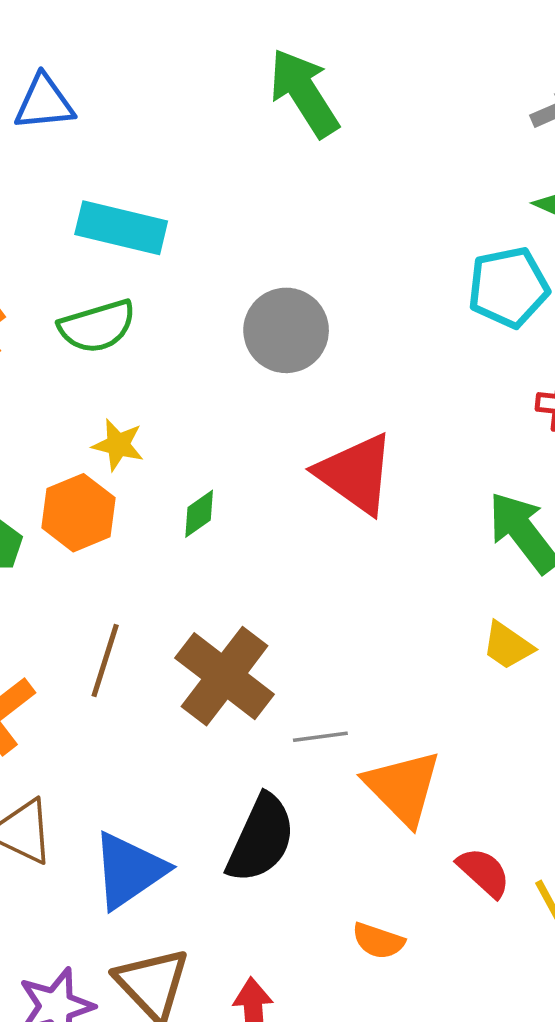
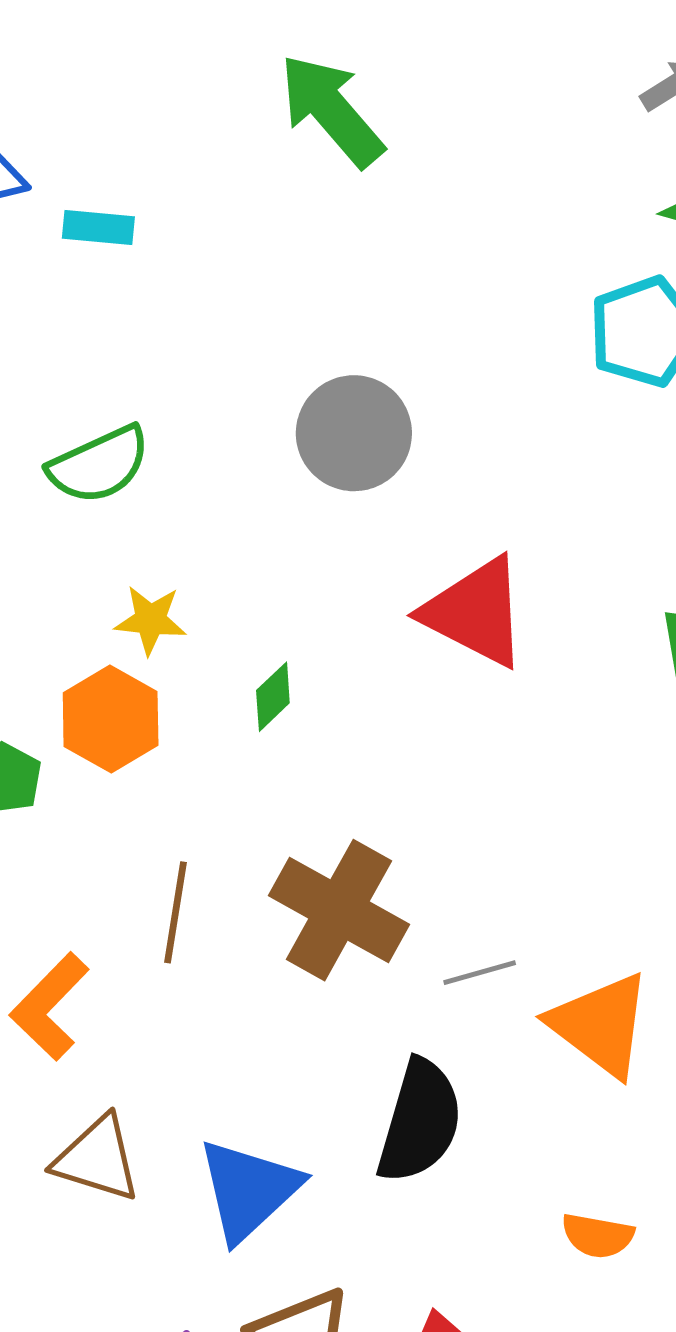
cyan rectangle: (121, 228) -> (98, 227), moved, size x0.6

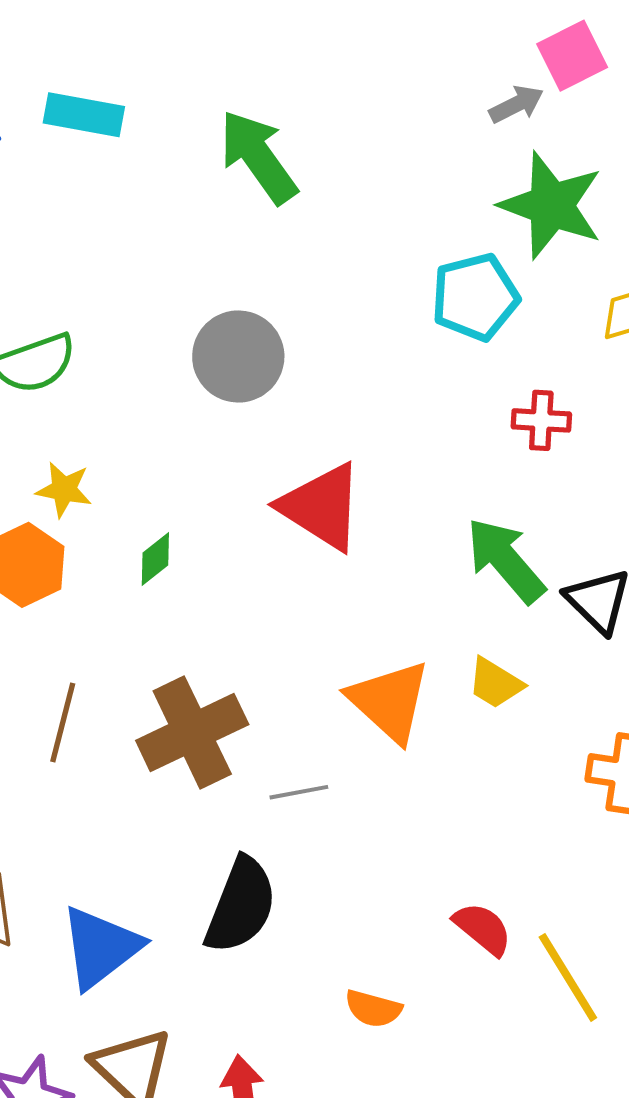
green arrow: (331, 110) -> (258, 157), moved
cyan rectangle: (98, 227) -> (84, 115), moved, size x1.4
brown cross: (339, 910) -> (192, 732), turned 30
orange triangle: (600, 1025) -> (390, 701), moved

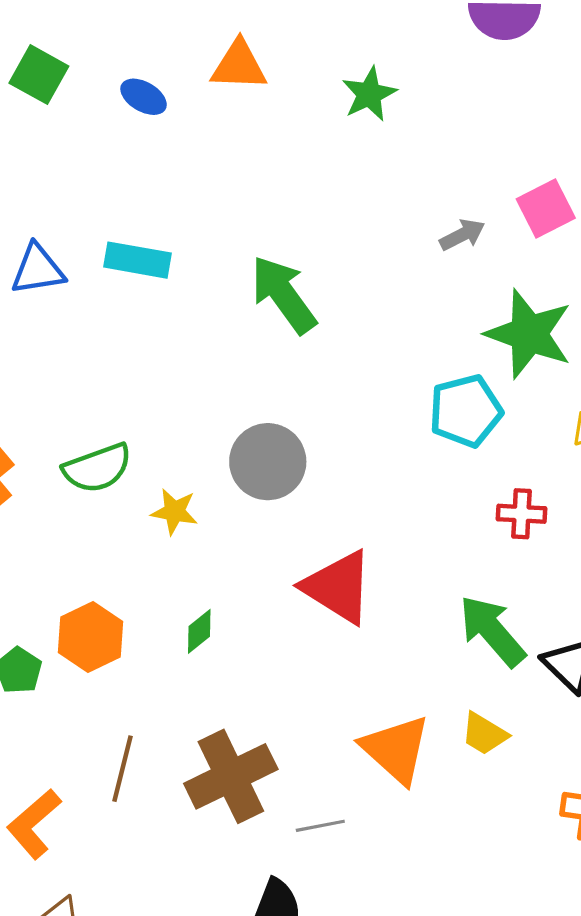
gray arrow: (516, 104) -> (462, 235), moved
yellow star: (64, 489) -> (174, 512), moved

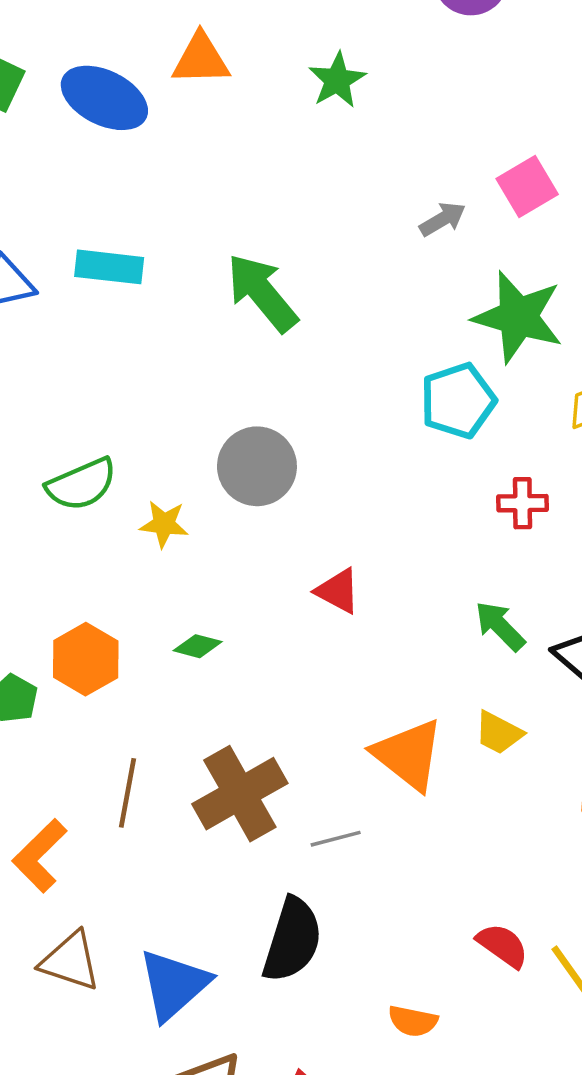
blue ellipse: (144, 97) -> (104, 98), size x1.8
red triangle: (338, 587) -> (338, 591), size x0.6
green diamond: (199, 631) -> (198, 646), turned 57
green arrow: (492, 631) -> (500, 626), size x0.7

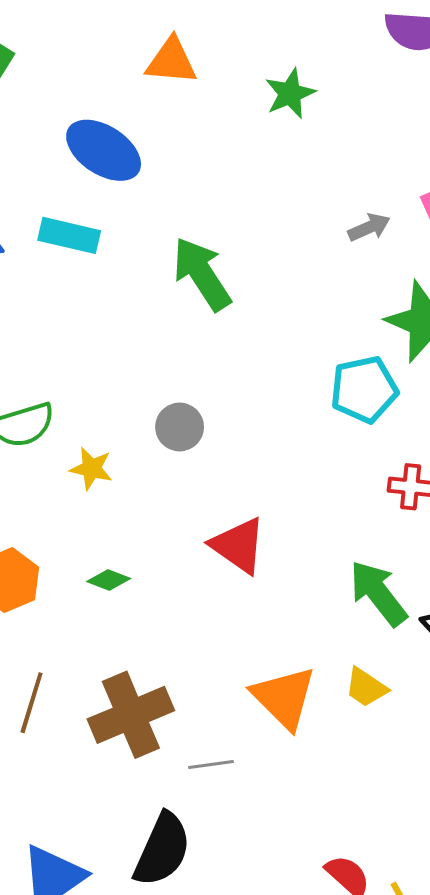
blue ellipse: (104, 98) -> (104, 150), moved
gray circle: (257, 466) -> (180, 427), size x0.7
red triangle: (338, 591) -> (238, 546), size x1.4
green arrow: (500, 626) -> (378, 593), size x1.4

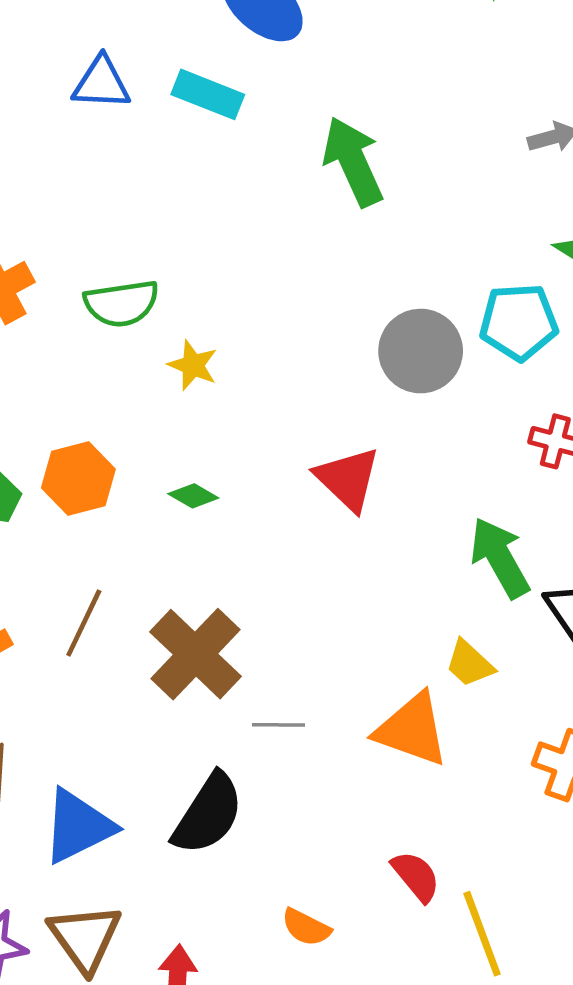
gray circle: (180, 427) -> (421, 351), moved, size x1.5
orange triangle: (284, 698) -> (412, 730), moved, turned -34
brown cross: (131, 715) -> (195, 654), turned -32

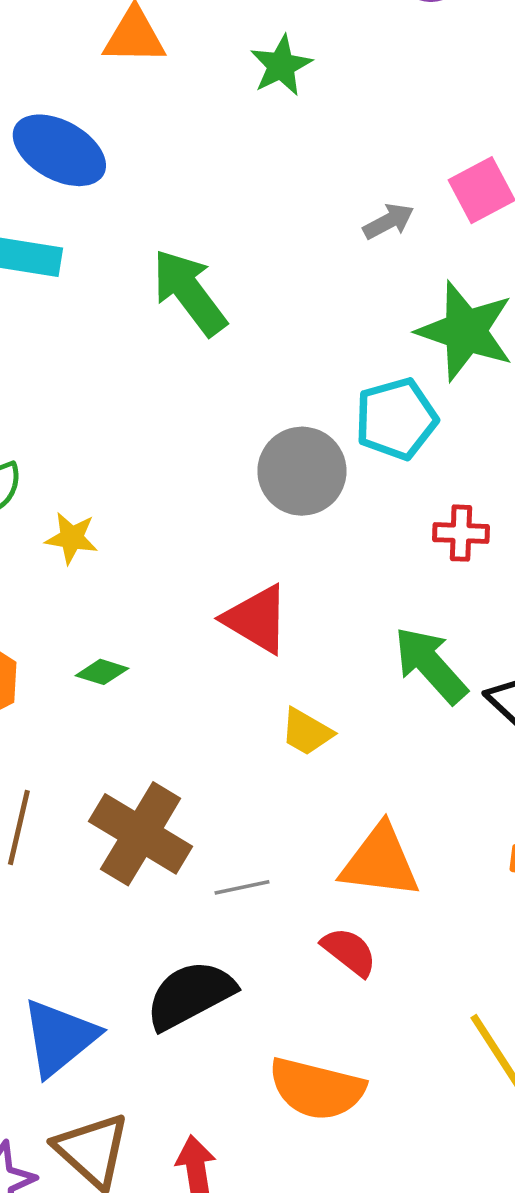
yellow trapezoid: (469, 664) -> (307, 732), moved
black semicircle: (208, 814) -> (190, 995), turned -138
red semicircle: (416, 876) -> (349, 952), moved
orange semicircle: (306, 927) -> (317, 1089), size x1.8

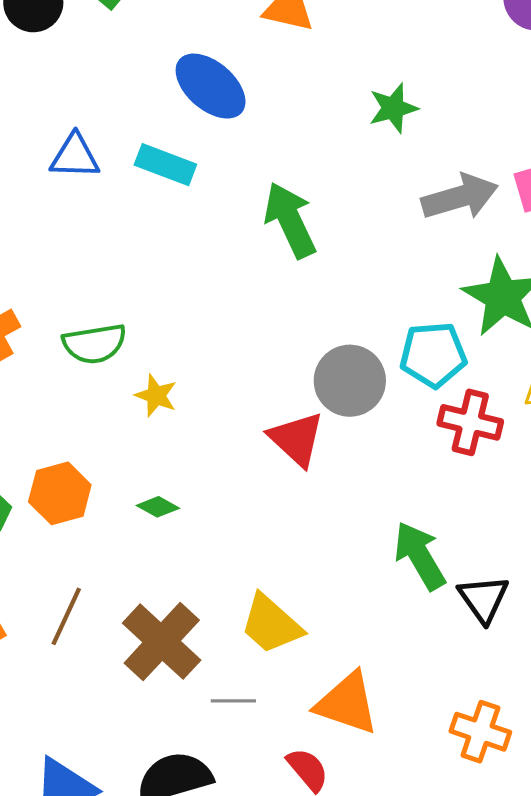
green star: (281, 66) -> (393, 108), moved
gray arrow: (388, 221) -> (460, 197), size x1.8
red cross: (461, 533) -> (470, 422), moved, size x1.4
red triangle: (257, 619) -> (296, 439), moved
yellow trapezoid: (307, 732) -> (271, 624), moved, size x1.5

